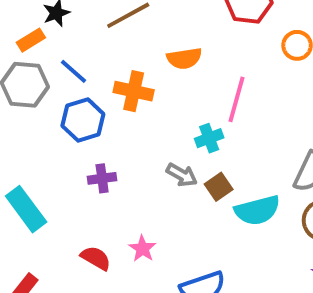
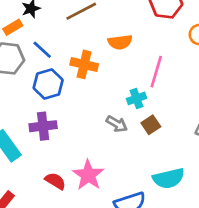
purple cross: (102, 178) -> (43, 126), moved, size x1.4
brown square: (219, 187) -> (151, 125), moved
cyan semicircle: (257, 210) -> (169, 178), moved
pink star: (142, 249) -> (88, 175), size x1.6

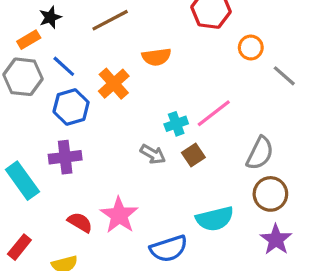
orange cross: (84, 64) -> (114, 84), turned 35
pink line: (156, 72) -> (214, 113), moved, turned 36

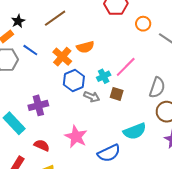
orange semicircle: (156, 57) -> (85, 47), moved
blue hexagon: (71, 107) -> (74, 80), moved
brown square: (193, 155) -> (117, 94), turned -32
red semicircle: (80, 222) -> (42, 145), moved

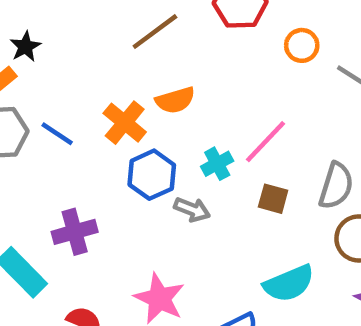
brown line: (55, 18) -> (155, 32), moved
blue line: (30, 50) -> (57, 134), moved
brown square: (117, 94) -> (273, 199), moved

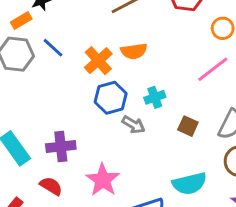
blue line: (57, 134) -> (53, 48), moved
pink line: (266, 142) -> (213, 69), moved
purple cross: (75, 232) -> (61, 147), moved

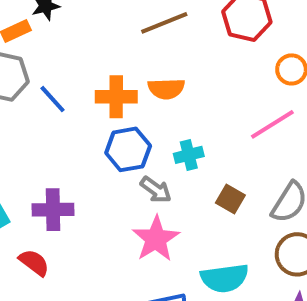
blue line: (53, 48) -> (52, 99), moved
orange cross: (98, 61) -> (116, 97), turned 36
pink star: (103, 180) -> (156, 239), moved

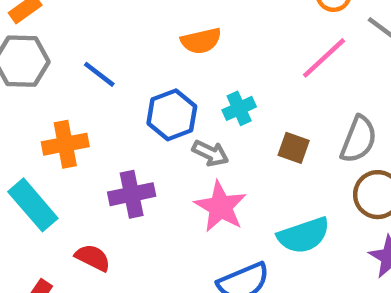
orange cross: (116, 97) -> (65, 144), moved
blue line: (52, 99) -> (99, 74), moved
purple cross: (53, 210) -> (132, 194), moved

